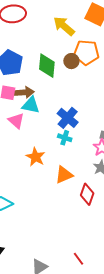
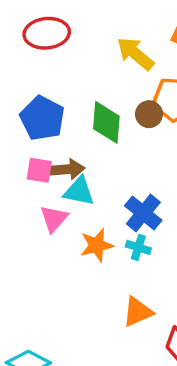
pink triangle: (16, 121) -> (54, 219), turned 30
orange star: (36, 157) -> (97, 245), moved, turned 30

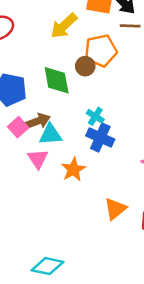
yellow arrow: (135, 54) -> (64, 26), turned -68
pink square: (39, 170) -> (18, 127), turned -36
cyan cross: (138, 247) -> (95, 116), moved, turned 30

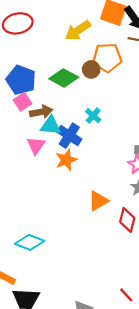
green diamond: (57, 80) -> (64, 78), turned -60
pink square: (18, 127) -> (23, 102), moved
blue cross: (100, 137) -> (69, 136), moved

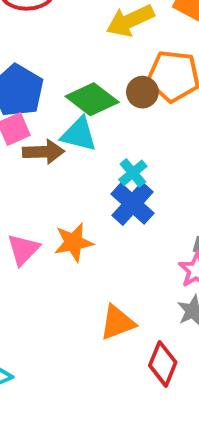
cyan triangle: (51, 126) -> (79, 134), moved
blue cross: (69, 136) -> (133, 204), moved
pink triangle: (36, 145) -> (23, 249), moved

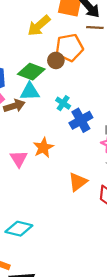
blue cross: (133, 204) -> (81, 120), moved, turned 35

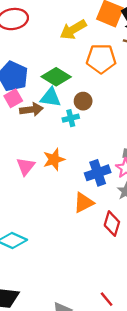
brown circle: (56, 60) -> (83, 101), moved
cyan cross: (63, 103) -> (71, 118), moved, turned 32
blue cross: (81, 120) -> (98, 173), moved

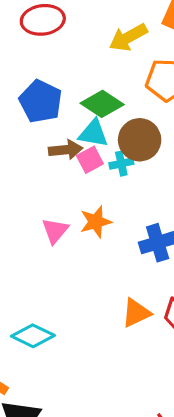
pink square: (13, 98) -> (90, 160), moved
brown circle: (83, 101) -> (140, 140), size x1.6
orange triangle: (84, 203) -> (136, 313), moved

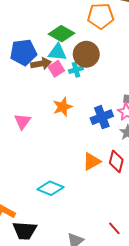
blue pentagon: (41, 101) -> (23, 52), moved, turned -30
pink triangle: (55, 231) -> (22, 121), moved
cyan diamond: (33, 336) -> (50, 188), moved

